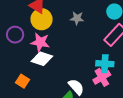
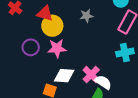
white diamond: (42, 59) -> (64, 76), moved
pink cross: (102, 77) -> (91, 75), moved

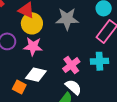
gray star: (86, 16) -> (67, 19), size x1.6
pink cross: (91, 75) -> (71, 65), moved

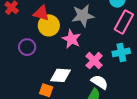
pink star: (33, 46) -> (71, 39), moved, turned 30

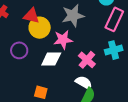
pink star: (71, 39) -> (63, 40), turned -30
white diamond: (61, 75) -> (51, 59), moved
white semicircle: (100, 82) -> (84, 83), moved

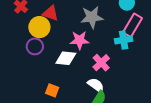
yellow circle: (40, 28) -> (39, 27), moved
cyan cross: (114, 50) -> (124, 40), moved

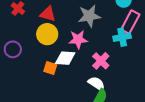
yellow circle: (39, 27) -> (47, 34), moved
purple circle: (35, 46) -> (13, 49), moved
orange square: (52, 90) -> (50, 68), moved

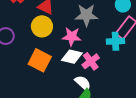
white diamond: (65, 58) -> (72, 57), moved
orange square: (50, 68) -> (40, 60), size x1.6

